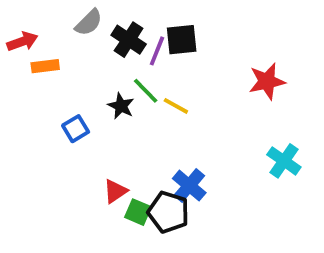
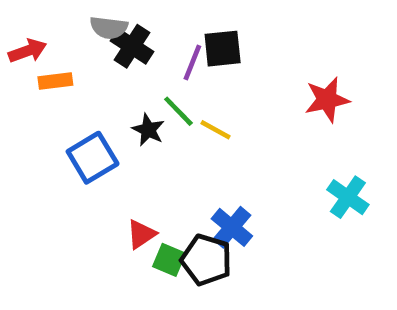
gray semicircle: (89, 23) -> (109, 28), turned 52
black cross: (129, 40) -> (132, 46), moved
blue square: (76, 129) -> (93, 158), size x1.5

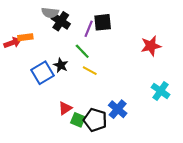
red arrow: (28, 51) -> (12, 43), moved
black star: (148, 130) -> (61, 65), moved
yellow line: (216, 130) -> (90, 71), moved
blue cross: (232, 227) -> (118, 109), moved

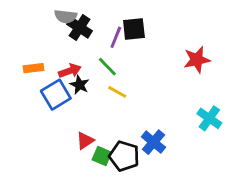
orange rectangle: (25, 37) -> (33, 68), moved
red arrow: (12, 43) -> (70, 71), moved

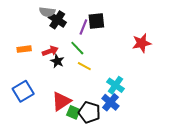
blue square: (56, 95) -> (23, 91), moved
cyan cross: (209, 118) -> (115, 85), moved
red triangle: (85, 141) -> (61, 101), size x1.5

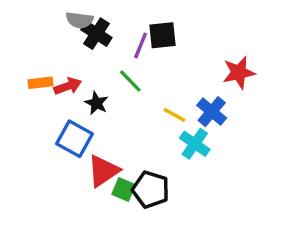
red arrow: (50, 51) -> (68, 86), moved
yellow line: (84, 66) -> (174, 115), moved
blue square: (23, 91) -> (74, 139), moved, turned -30
blue cross: (110, 102) -> (212, 112), moved

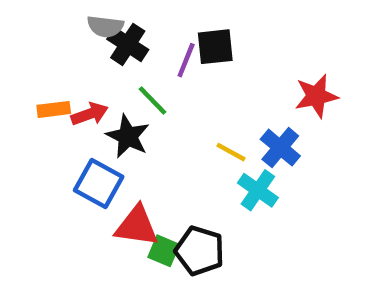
green line: (130, 81) -> (152, 100), moved
black star: (96, 103) -> (128, 136), size x1.4
red triangle: (103, 171) -> (137, 226), turned 42

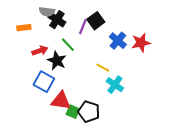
black square: (215, 47) -> (96, 21), turned -30
orange rectangle: (54, 109) -> (24, 28), moved
blue cross: (280, 148) -> (118, 41), moved

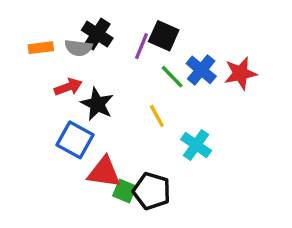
gray semicircle: (47, 12) -> (78, 48), moved
black square: (96, 21) -> (164, 36), turned -30
green line: (68, 45) -> (172, 77), moved
yellow line: (103, 68) -> (157, 116), moved, turned 32

